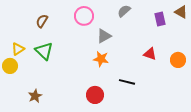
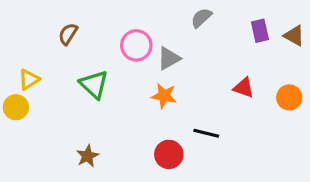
brown triangle: (181, 12) -> (294, 36), moved
pink circle: (84, 16) -> (136, 45), moved
green triangle: (44, 51) -> (94, 84), moved
red circle: (95, 95) -> (169, 154), moved
brown star: (35, 96) -> (87, 156), moved

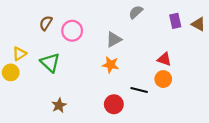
pink circle: (136, 45) -> (72, 31), moved
green triangle: (94, 84) -> (50, 63), moved
orange circle: (289, 97) -> (163, 79), moved

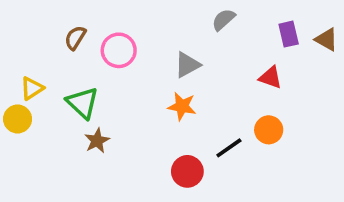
red triangle: (164, 59) -> (270, 77), moved
black line: (139, 90) -> (229, 148), turned -49
brown star: (59, 105) -> (97, 141), moved

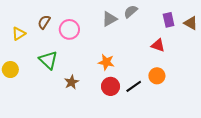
gray triangle: (187, 65) -> (109, 19), moved
yellow triangle: (32, 88) -> (19, 34), moved
brown star: (97, 141) -> (71, 82), moved
red circle: (187, 171) -> (111, 86), moved

